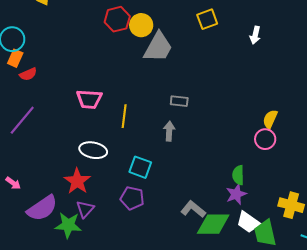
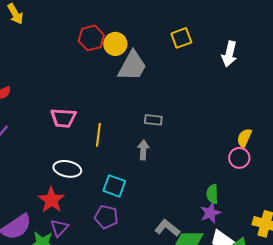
white arrow: (255, 35) -> (229, 54), size x1.4

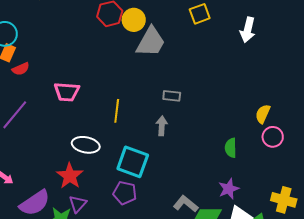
pink trapezoid: (63, 118) -> (67, 92), moved
pink circle: (239, 158) -> (273, 137), moved
cyan square: (114, 186) -> (133, 162), size x1.4
green semicircle: (212, 194) -> (231, 148), moved

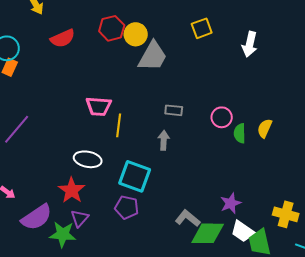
red semicircle: (21, 69) -> (63, 38), moved, size x1.4
pink trapezoid: (67, 92) -> (99, 106), moved
pink circle: (273, 137) -> (222, 117), moved
green semicircle: (231, 148) -> (240, 133), moved

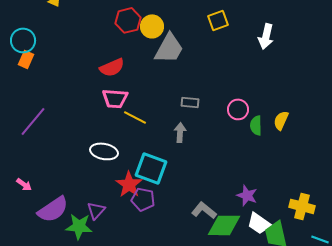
red semicircle: (63, 38) -> (112, 67), moved
yellow line: (119, 125) -> (135, 117), turned -70
red star: (72, 190) -> (129, 184), moved
purple star: (231, 203) -> (247, 195), turned -30

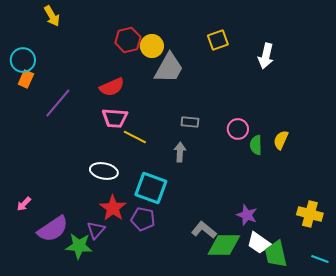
purple line: (33, 121) -> (58, 103), moved
pink arrow: (24, 184) -> (24, 204), turned 98
red star: (129, 184) -> (113, 208), moved
yellow cross: (302, 206) -> (310, 214), moved

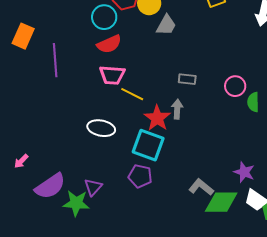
cyan circle: (23, 60) -> (104, 17), moved
gray trapezoid: (169, 68) -> (166, 25), size x0.7
orange rectangle: (26, 79) -> (23, 36), size x1.4
purple line: (58, 103) -> (55, 60), turned -44
red star: (113, 208) -> (157, 118), moved

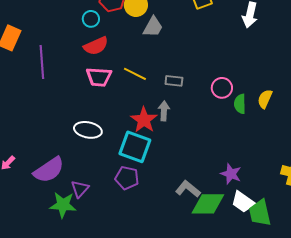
cyan circle: (104, 17) -> (91, 19), size x0.7
yellow line: (132, 94) -> (135, 74), moved
purple semicircle: (50, 186) -> (49, 170), moved

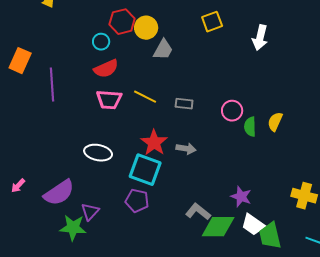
gray arrow: (164, 111) -> (186, 149), moved, turned 96

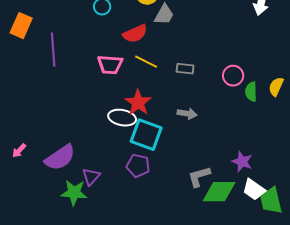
red semicircle: (106, 69) -> (135, 34), moved
red star: (154, 143) -> (138, 103), moved
white ellipse: (98, 153) -> (122, 118), moved
gray L-shape: (198, 212) -> (199, 177), turned -55

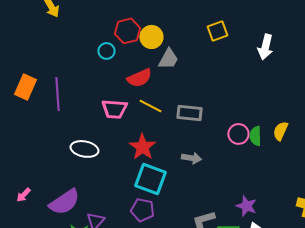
orange rectangle: (21, 26) -> (25, 87), moved
gray rectangle: (185, 69) -> (189, 113), size x1.4
pink circle: (233, 76) -> (238, 134), moved
white ellipse: (122, 118) -> (84, 149), moved

